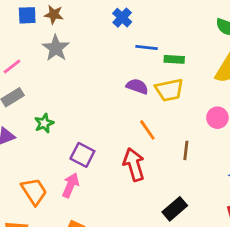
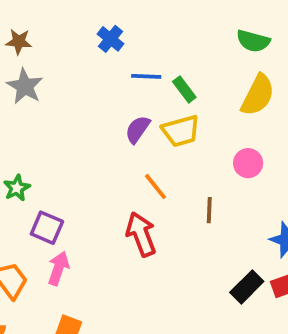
green rectangle: (174, 59) -> (184, 89), turned 54
purple semicircle: (137, 86) -> (138, 129), turned -70
purple square: (82, 155) -> (47, 228), moved
black rectangle: (175, 209) -> (247, 287), moved

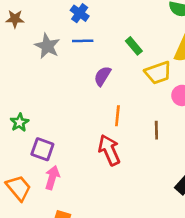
blue line: (146, 76) -> (83, 41), moved
gray star: (25, 86) -> (47, 46), moved
yellow trapezoid: (181, 131) -> (158, 73), moved
orange line: (155, 187) -> (117, 116), turned 48

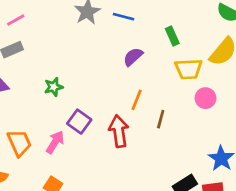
green star: (19, 122) -> (54, 87), moved
brown line: (156, 130) -> (161, 119), moved
purple square: (42, 149) -> (79, 122), moved

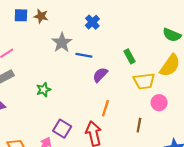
blue line: (123, 17) -> (84, 55), moved
green star: (54, 87) -> (44, 90), moved
brown line: (161, 119) -> (139, 125), moved

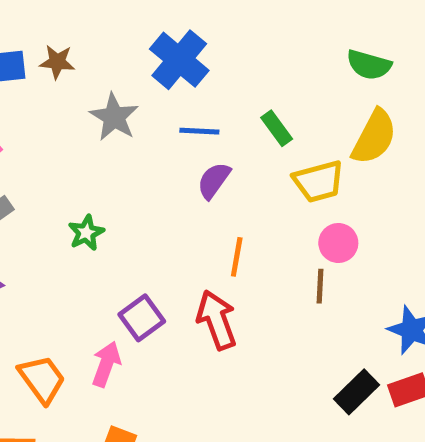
blue cross: (92, 22) -> (179, 60), size x1.6
blue line: (84, 55) -> (199, 131), moved
pink circle: (159, 103) -> (338, 243), moved
purple square: (62, 129) -> (142, 318), turned 30

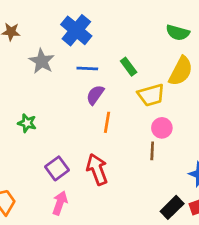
green star: (86, 233) -> (27, 123), turned -30
orange line: (237, 257) -> (107, 122), moved
pink arrow: (106, 364) -> (60, 203), moved

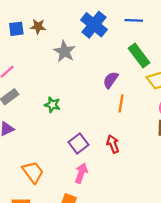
green rectangle: (129, 67) -> (139, 56), size x1.5
blue line: (87, 68) -> (134, 20), moved
red arrow: (97, 169) -> (113, 144), size x0.7

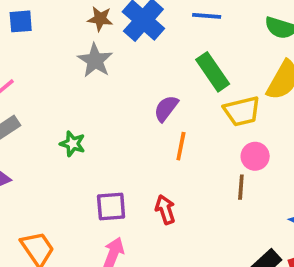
brown star: (38, 27) -> (100, 19), moved
purple square: (78, 143) -> (111, 207), turned 30

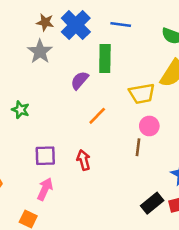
green rectangle: (213, 72) -> (105, 58), moved, turned 32
purple semicircle: (166, 108) -> (80, 80), moved
orange line: (181, 146) -> (97, 116), turned 30

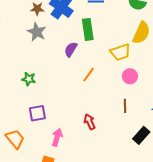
brown line: (138, 147) -> (125, 106), moved
purple square: (45, 156) -> (37, 113), moved
red arrow: (84, 160) -> (90, 122), moved

